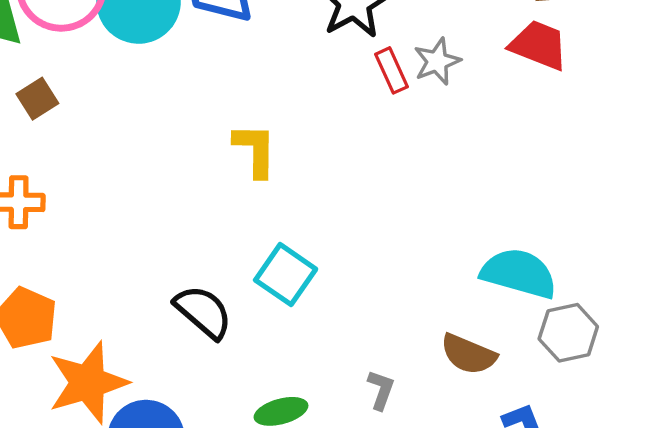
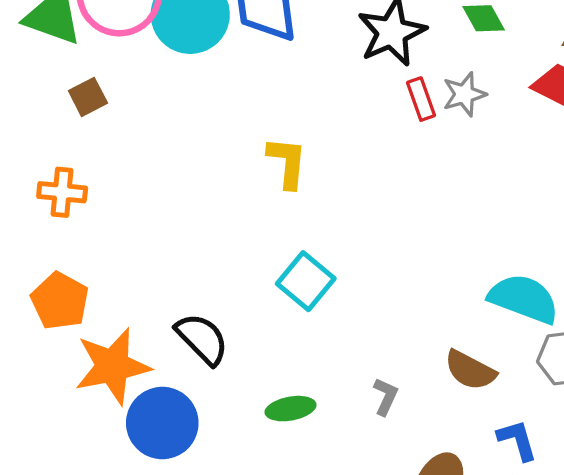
black semicircle: (203, 312) -> (202, 339), moved

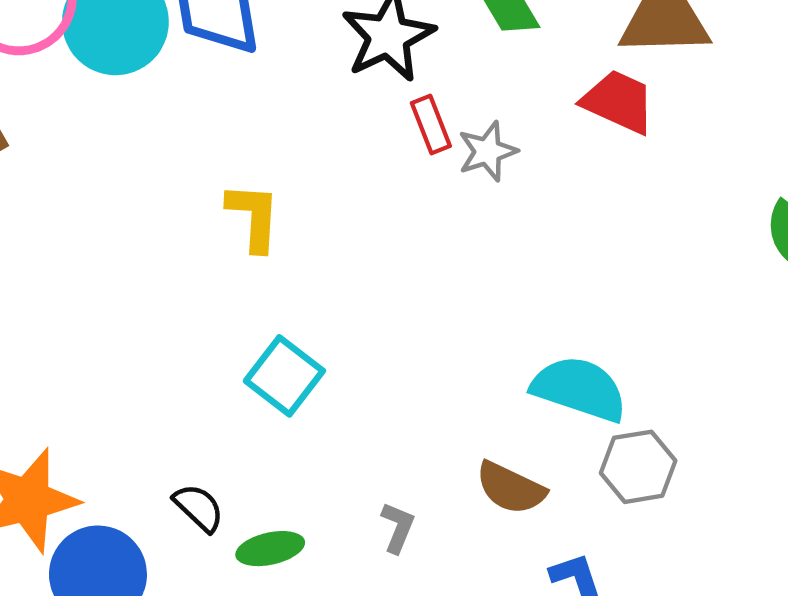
gray star: (464, 94) -> (487, 151), moved
black semicircle: (202, 339) -> (199, 508), moved, size x0.7

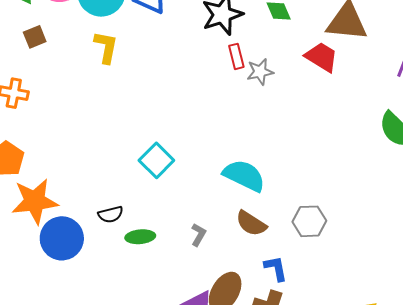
yellow L-shape: (254, 217) -> (106, 47), moved
cyan semicircle: (579, 389) -> (244, 176), moved
black semicircle: (199, 508) -> (111, 214), turned 115

